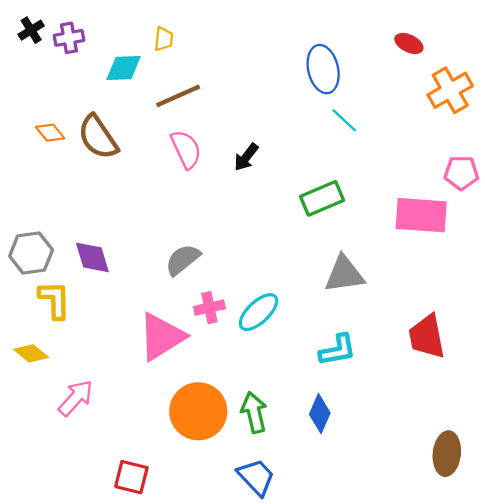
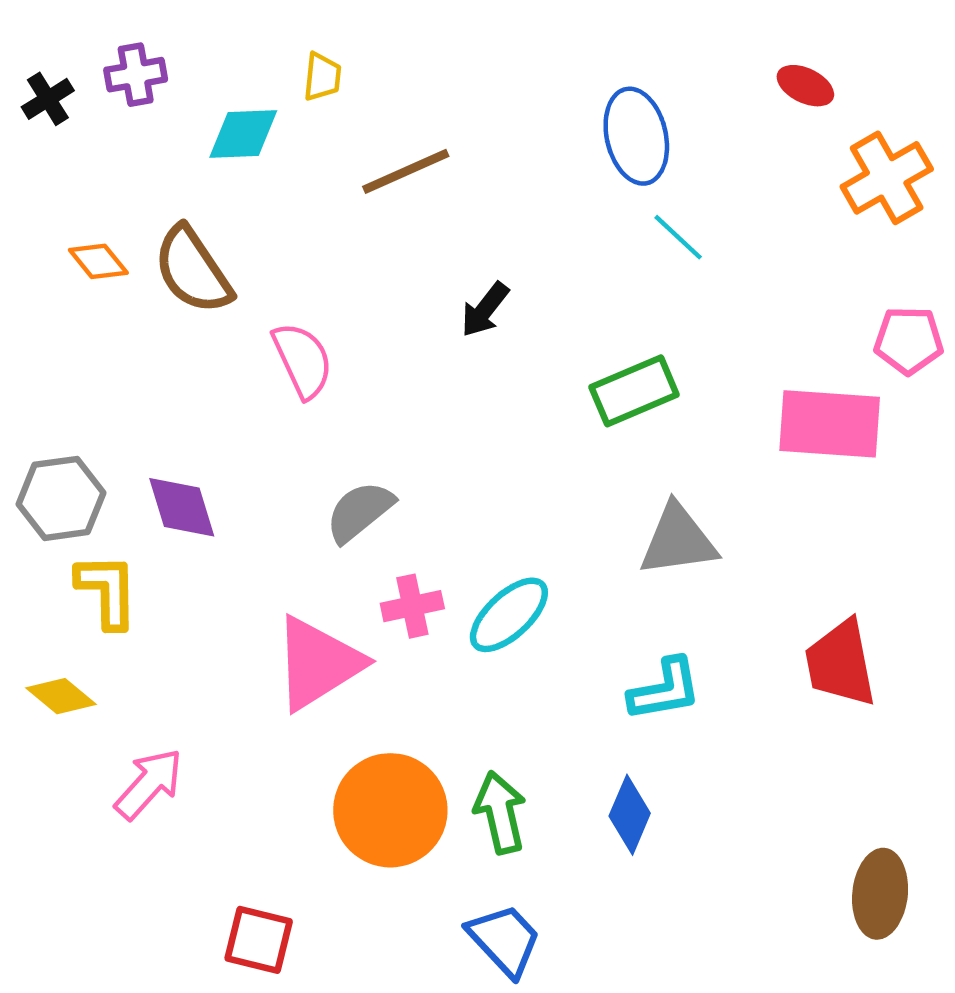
black cross: (31, 30) -> (48, 99), moved
brown line: (178, 96) -> (406, 171), moved
pink semicircle: (186, 149) -> (303, 360), moved

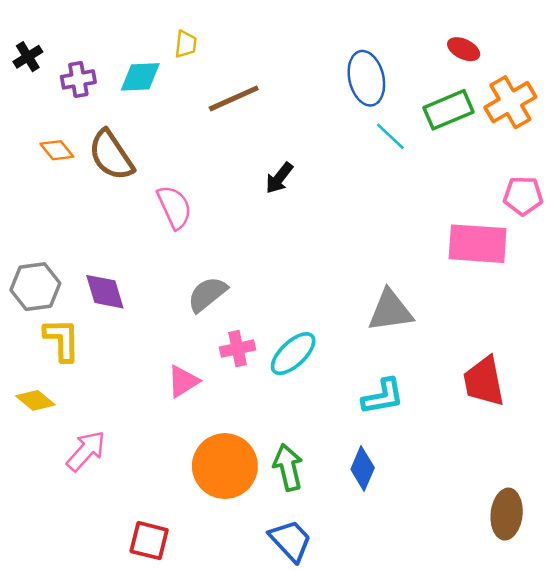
purple cross: (136, 75) -> (78, 79), moved
green rectangle: (634, 391) -> (448, 110), moved
pink triangle: (318, 663) -> (183, 381), size x0.6

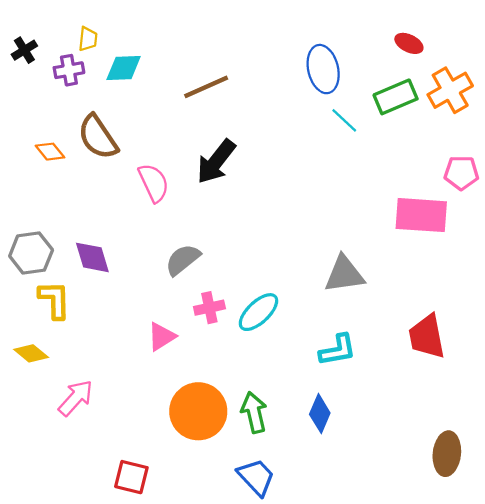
yellow trapezoid: (186, 44) -> (88, 39), moved
orange diamond: (57, 150) -> (50, 152), moved
black arrow: (279, 178) -> (216, 162), moved, size x1.6

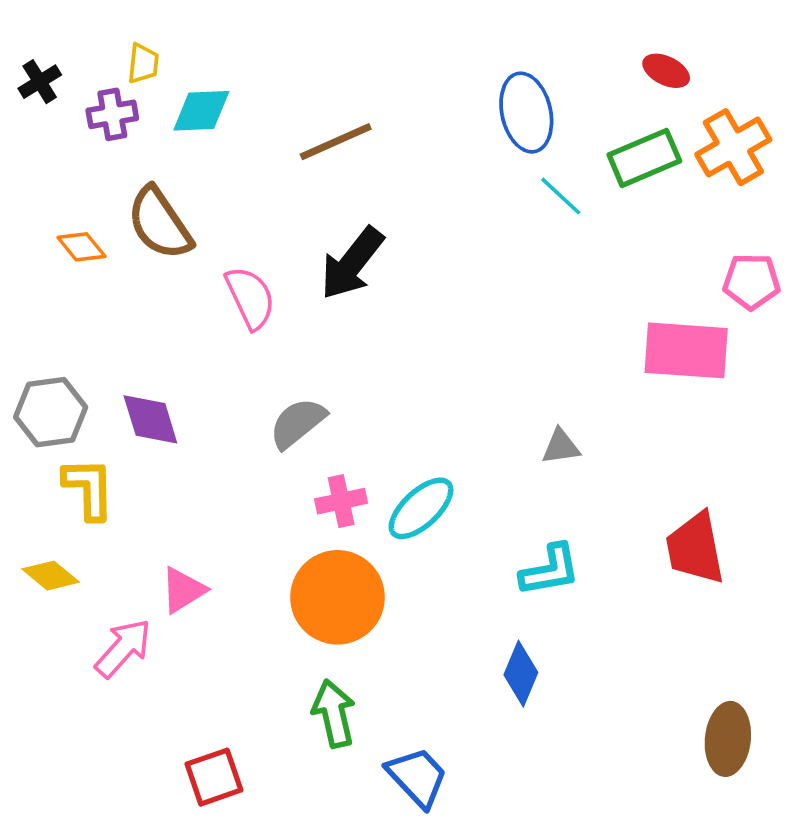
gray triangle: (344, 274) -> (561, 447), size x0.6
pink triangle: (161, 337) -> (183, 590), moved
orange circle: (198, 411) -> (337, 597), moved
green arrow: (254, 412) -> (334, 714), moved
red square: (131, 477) -> (214, 777), turned -33

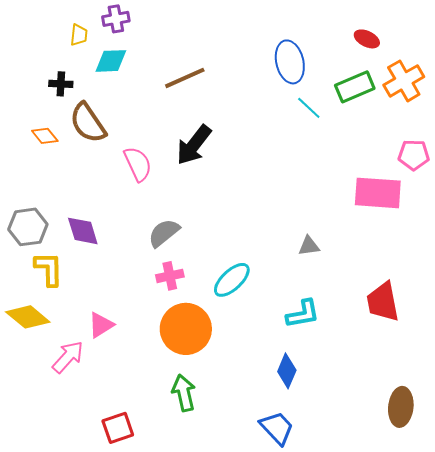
black cross: (40, 82) -> (61, 84), moved, turned 35
purple cross: (112, 114) -> (116, 19), moved
pink cross: (341, 501) -> (170, 276), moved
yellow diamond: (51, 576) -> (28, 317), size x1.4
blue trapezoid: (417, 777) -> (277, 428), moved

